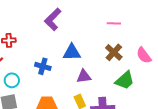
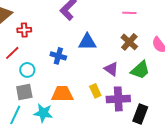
purple triangle: (84, 76) -> (111, 69), moved, turned 42

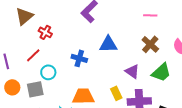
red cross: (24, 30) -> (45, 32), turned 32
gray square: (24, 92) -> (35, 89), moved

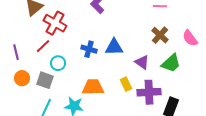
red cross: (45, 32) -> (55, 23), size x1.6
blue triangle: (108, 44) -> (114, 47), moved
gray square: (35, 89) -> (45, 80), turned 30

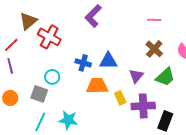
red line: (43, 46) -> (11, 45), moved
purple triangle: (142, 62) -> (136, 76), turned 35
orange circle: (22, 78) -> (10, 98), moved
orange trapezoid: (93, 87) -> (97, 86), moved

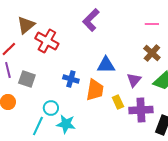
blue cross: (83, 63) -> (71, 79), moved
cyan circle: (52, 77) -> (51, 108), moved
orange trapezoid: (97, 86) -> (95, 90), turned 100
gray square: (39, 94) -> (27, 79), moved

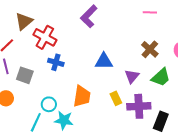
pink line: (152, 24) -> (150, 12), moved
blue cross: (71, 79) -> (56, 62), moved
orange trapezoid: (95, 90) -> (82, 96), moved

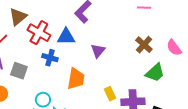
blue triangle: (104, 61) -> (66, 37), moved
purple triangle: (132, 76) -> (98, 51), moved
orange trapezoid: (82, 96) -> (76, 79), moved

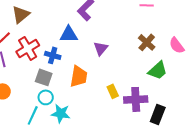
red cross: (39, 33) -> (28, 48), moved, turned 30
gray square: (19, 71) -> (44, 77), moved

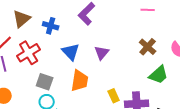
blue triangle: (69, 34) -> (71, 52), moved, turned 48
blue cross: (53, 55) -> (51, 26), moved

